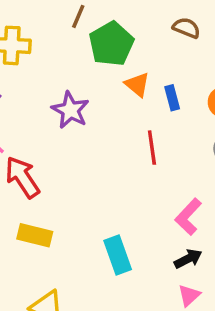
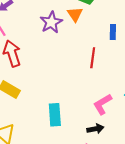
orange triangle: (137, 85) -> (75, 14), moved

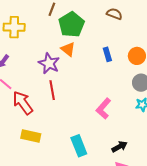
red line: (93, 58) -> (52, 90), moved
pink L-shape: (102, 104) -> (104, 109), moved

